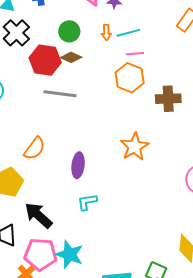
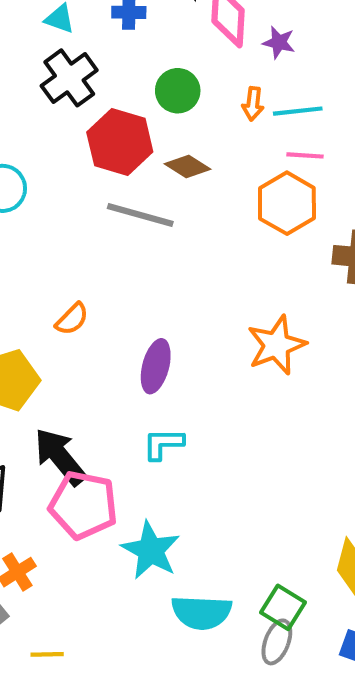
brown diamond: (71, 57) -> (187, 167), moved
orange semicircle: (35, 148) -> (72, 319), size x0.7
pink pentagon: (41, 254) -> (83, 505), moved
cyan star: (70, 254) -> (151, 550), moved

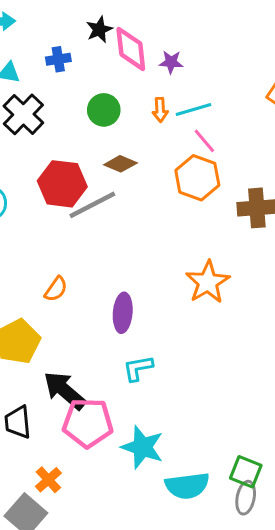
red hexagon: (120, 142) -> (62, 184), moved
pink line: (305, 155) -> (204, 141), turned 56
gray line: (140, 215) -> (92, 205), turned -33

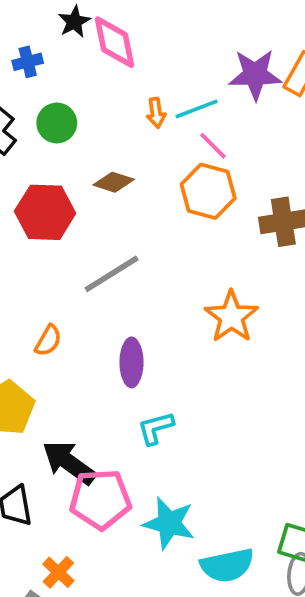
purple star: (171, 62) -> (255, 75), moved, size x1.8
green circle: (104, 110) -> (57, 123), moved
gray line: (92, 205) -> (112, 274), moved

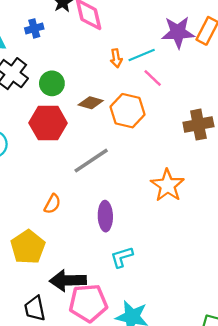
green circle: (57, 123) -> (52, 83), moved
orange hexagon: (208, 191) -> (127, 111), moved
black arrow: (69, 463) -> (68, 280), turned -36

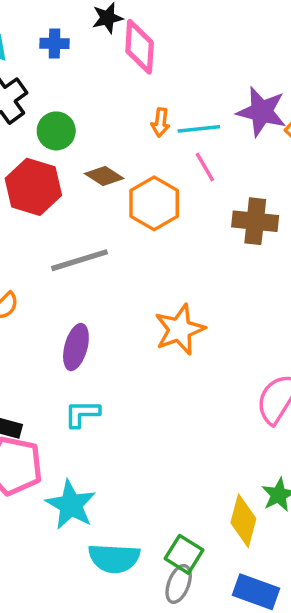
brown cross: (198, 125) -> (255, 221), moved

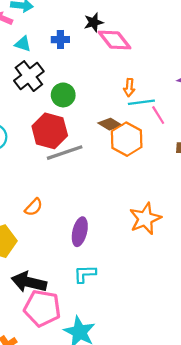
pink diamond: (140, 47) -> (114, 40), turned -40
cyan line: (199, 129) -> (141, 102), moved
brown diamond: (104, 176) -> (110, 124), moved
gray line: (79, 260) -> (65, 153), moved

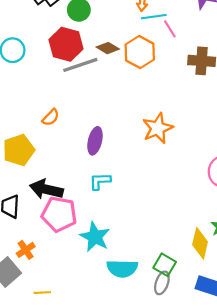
brown diamond: (110, 124) -> (108, 48), moved

